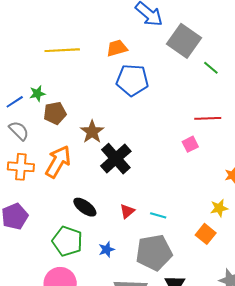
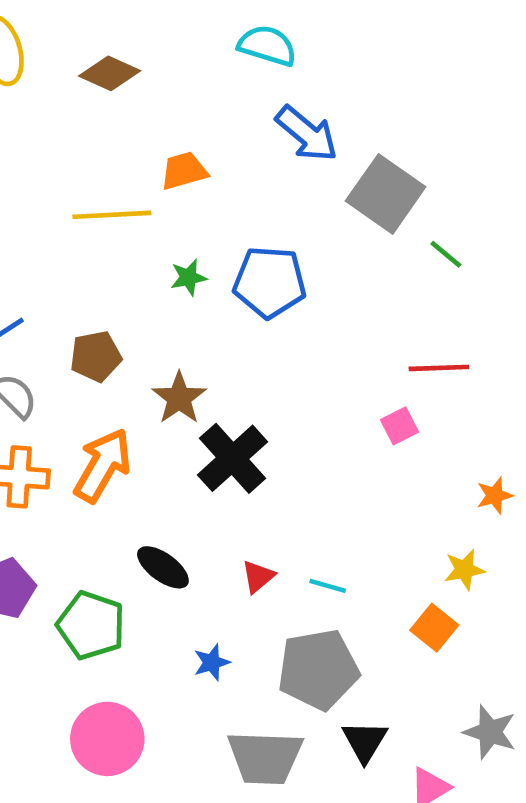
orange trapezoid: (117, 48) -> (184, 171), moved
green star: (37, 94) -> (188, 277), moved
green pentagon: (67, 241) -> (91, 625), moved

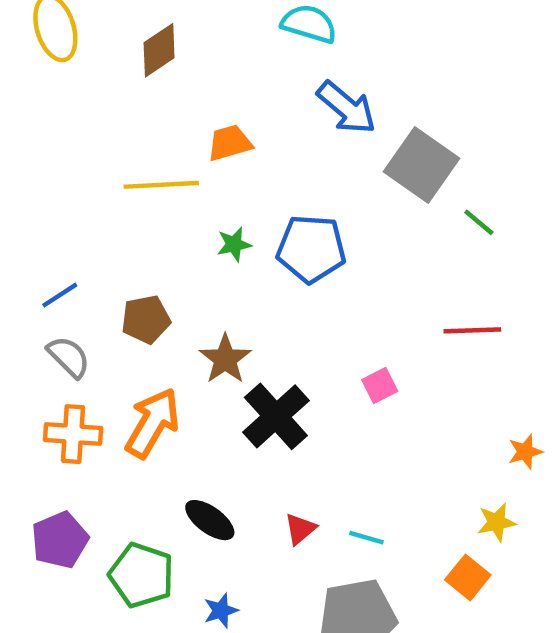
brown diamond: (110, 73) -> (159, 50), turned -58
pink square: (399, 426) -> (380, 386), moved
blue star: (212, 662) -> (221, 610), moved

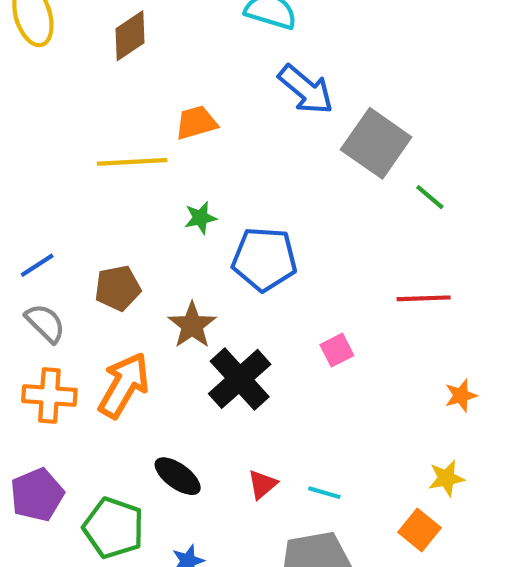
blue pentagon: (311, 249) -> (264, 259), moved
orange star: (525, 452) -> (461, 396), moved

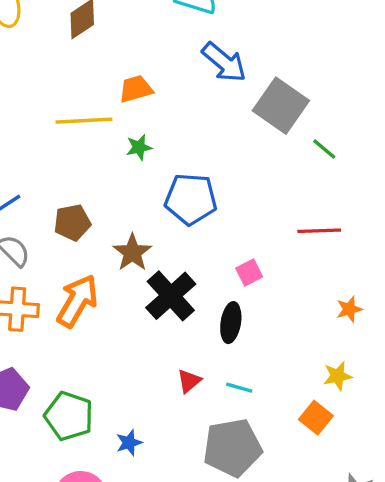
green star: (200, 218) -> (139, 147), moved
black ellipse: (178, 476) -> (231, 323), moved, turned 63

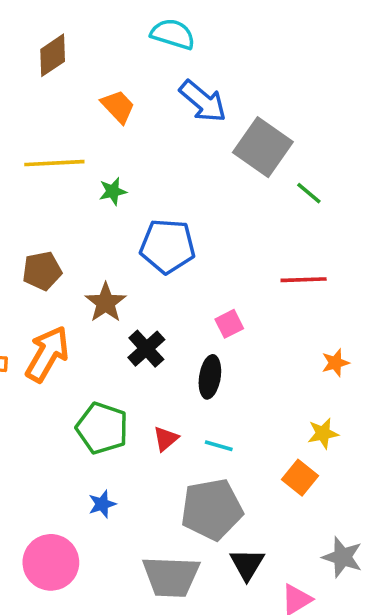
orange trapezoid: (136, 89) -> (118, 107), moved, turned 63
black cross: (171, 296) -> (146, 349), size x0.7
green pentagon: (69, 416) -> (102, 428), moved

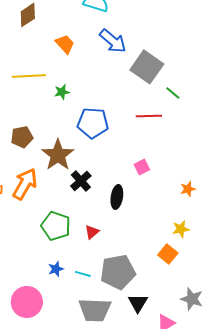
red line: (304, 280) -> (149, 116), moved
brown star: (106, 303) -> (58, 155), size x1.4
pink square: (229, 324) -> (142, 167), moved
cyan line: (219, 446) -> (83, 274), moved

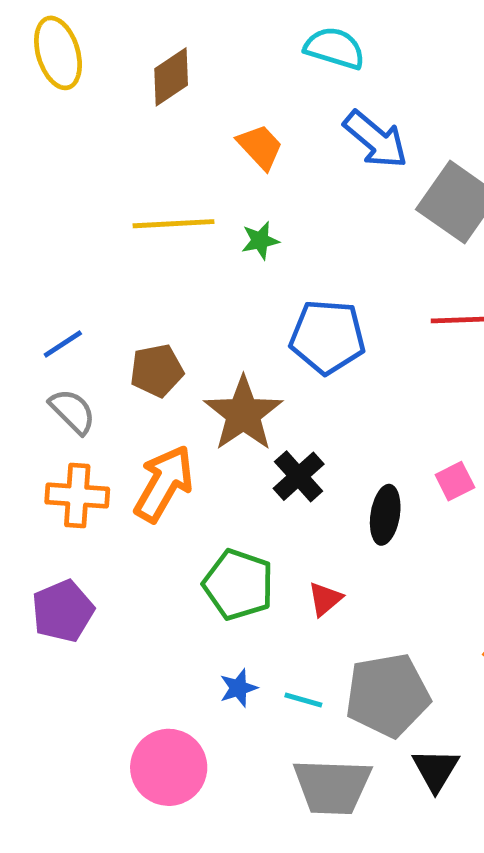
green star: (62, 92) -> (260, 241), moved
pink square: (142, 167) -> (455, 481), moved

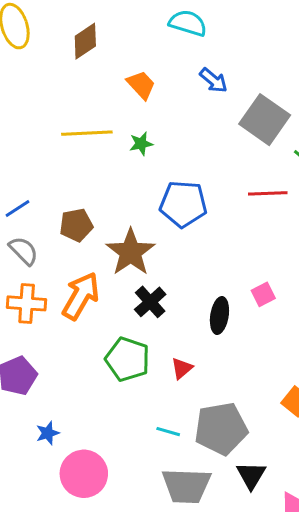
blue arrow: (376, 140) -> (213, 80), size x0.7
black cross: (299, 476) -> (150, 302), moved
blue star: (238, 688) -> (48, 433), moved

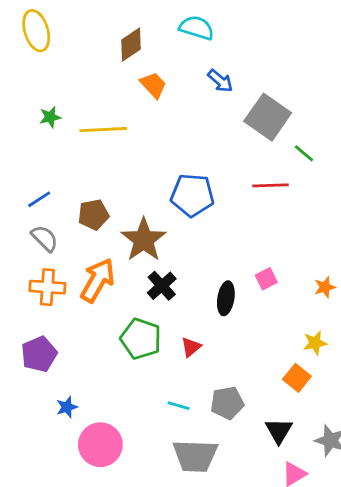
brown diamond: (85, 41) -> (131, 45), moved
green star: (141, 144) -> (50, 117), moved
gray pentagon: (221, 429) -> (227, 403), size x0.7
black triangle: (251, 475) -> (279, 431), moved

